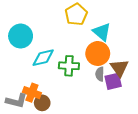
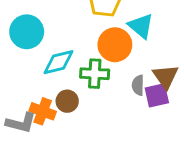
orange circle: (98, 54) -> (115, 45), moved
brown circle: (42, 103) -> (67, 101), moved

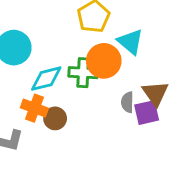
green cross: (95, 74) -> (83, 73), moved
orange cross: (43, 111) -> (34, 108), moved

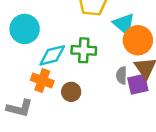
orange circle: (104, 61) -> (138, 40), moved
brown circle: (55, 118) -> (71, 92), moved

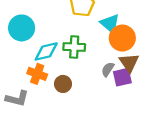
gray semicircle: (121, 75) -> (108, 69), turned 32

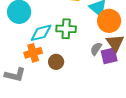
orange cross: (37, 74) -> (33, 53), turned -36

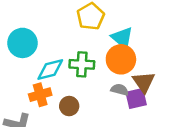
orange circle: (109, 21) -> (121, 59), moved
gray semicircle: (96, 49) -> (120, 90), turned 72

